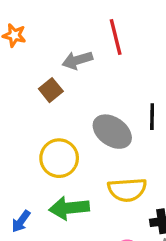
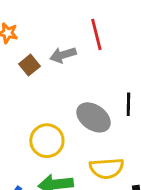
brown square: (51, 90) -> (29, 65), moved

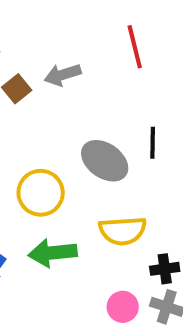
red line: (96, 35) -> (135, 47), moved

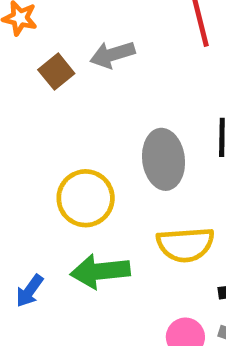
gray ellipse: (105, 161) -> (164, 159), turned 48

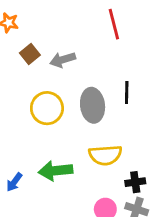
gray arrow: (112, 55) -> (63, 60), moved
yellow circle: (86, 198) -> (47, 108), moved

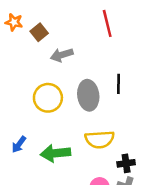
brown square: (30, 54) -> (39, 32), moved
blue arrow: (14, 182) -> (19, 144), moved

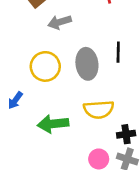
blue arrow: (19, 144) -> (15, 100), moved

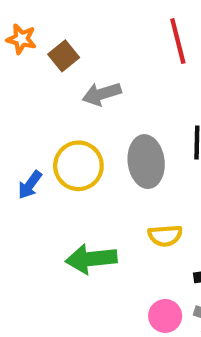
blue arrow: (15, 100) -> (30, 185), moved
yellow semicircle: (99, 109) -> (165, 236), size x0.7

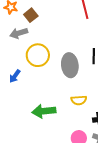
gray arrow: (102, 94) -> (19, 33), moved
yellow circle: (78, 166) -> (38, 55), moved

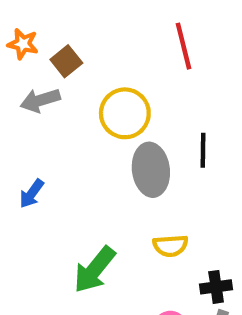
yellow circle: (38, 55) -> (125, 113), moved
green arrow: (44, 111) -> (94, 270), turned -45

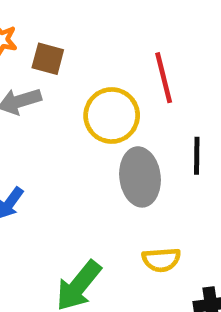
red line: (183, 46) -> (164, 78), moved
brown square: (66, 61) -> (48, 59), turned -36

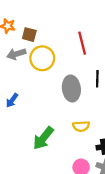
yellow circle: (112, 115) -> (42, 58), moved

